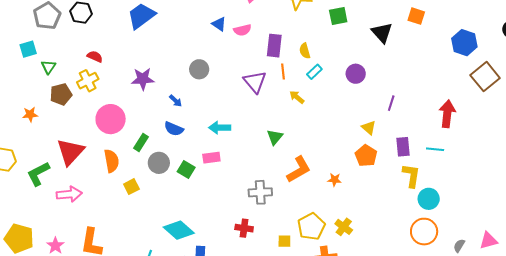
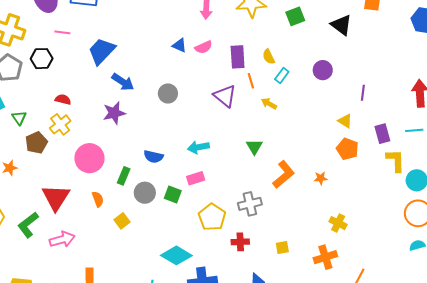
blue arrow: (176, 101) -> (123, 82), moved, size x1.6
orange semicircle: (111, 161) -> (98, 199), size x0.7
yellow pentagon: (311, 226) -> (212, 217), moved

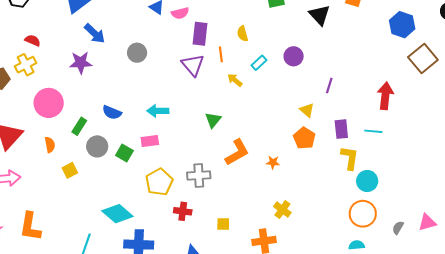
purple rectangle: (238, 57) -> (200, 34), moved
cyan rectangle: (282, 76) -> (259, 63), moved

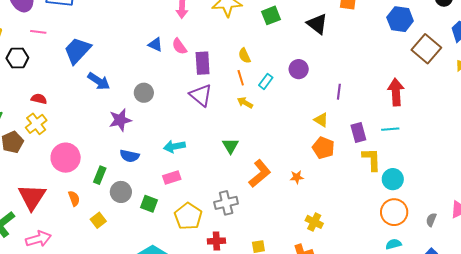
pink semicircle: (180, 13) -> (179, 46), turned 78
orange line: (221, 54) -> (241, 78), moved
purple star: (81, 63) -> (120, 120), moved
green square: (124, 153) -> (149, 204), moved

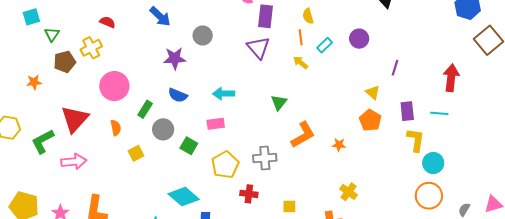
red semicircle: (39, 99) -> (108, 22), moved

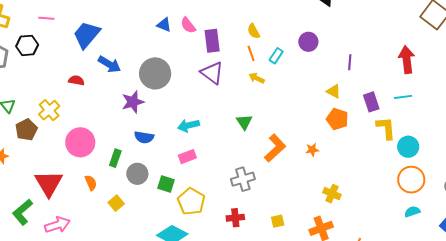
red semicircle: (108, 22) -> (76, 80), moved
gray circle: (203, 35) -> (155, 73), size x1.6
yellow pentagon: (225, 165) -> (191, 201), moved

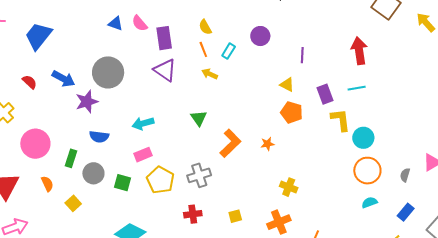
blue arrow: (109, 64) -> (63, 79), moved
red semicircle: (76, 80) -> (30, 82), turned 35
yellow pentagon: (191, 201) -> (160, 180), moved

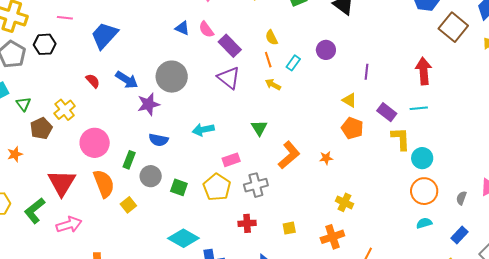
purple rectangle: (164, 38) -> (230, 46), turned -40
purple rectangle: (325, 94) -> (387, 112), turned -36
pink rectangle: (143, 155) -> (231, 160), moved
orange semicircle: (47, 184) -> (104, 184), size x1.8

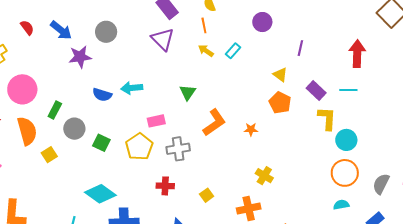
cyan rectangle: (293, 63) -> (233, 51), moved
gray circle: (172, 77) -> (106, 32), size x0.7
blue semicircle: (159, 140) -> (102, 95), moved
gray semicircle: (461, 198) -> (381, 184), size x1.5
yellow square: (289, 228) -> (207, 195), turned -32

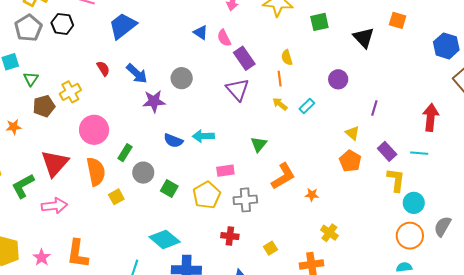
orange star: (251, 129) -> (312, 195), moved
gray semicircle: (381, 184) -> (443, 226), moved

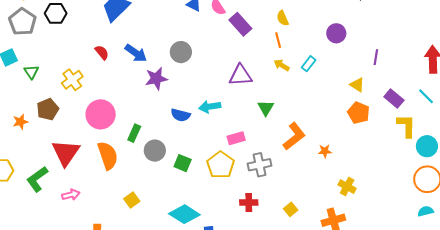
purple triangle: (238, 90) -> (240, 75), moved, turned -45
brown pentagon: (44, 106) -> (48, 109), moved
cyan line: (419, 153) -> (426, 96), turned 48
yellow square: (116, 197) -> (132, 200), moved
pink arrow: (54, 206) -> (71, 195), size x0.7

